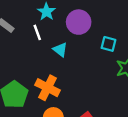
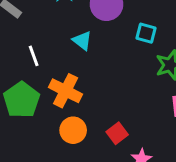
white line: (37, 32) -> (34, 56), moved

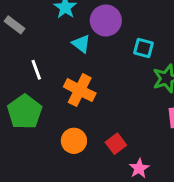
cyan triangle: (82, 41) -> (81, 44), moved
orange cross: (66, 91) -> (80, 90), moved

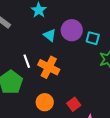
purple circle: (106, 20) -> (72, 30), moved
white line: (36, 70) -> (27, 61), moved

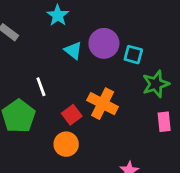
orange cross: (49, 67) -> (103, 104), moved
red square: (74, 104) -> (72, 115), moved

